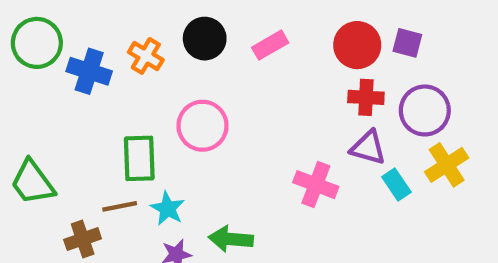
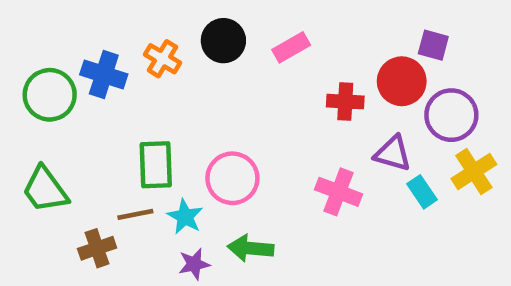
green circle: (37, 43) -> (50, 95), moved
red circle: (357, 45) -> (402, 81), moved
red cross: (366, 97) -> (345, 102), moved
pink circle: (202, 126) -> (232, 178), moved

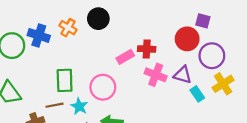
pink rectangle: (291, 47) -> (125, 57), moved
red cross: (345, 102) -> (147, 49), moved
pink cross: (339, 192) -> (156, 75), moved

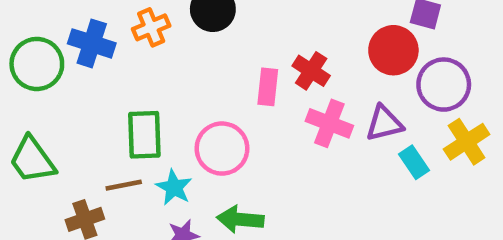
orange cross: (68, 28) -> (151, 27), turned 36
red cross: (147, 49) -> (311, 71), turned 30
pink rectangle: (125, 57) -> (268, 87), turned -54
purple triangle: (183, 75) -> (384, 123), turned -30

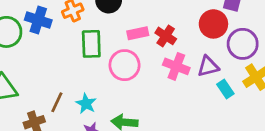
pink rectangle: (268, 87) -> (138, 33), moved, turned 72
green rectangle: (144, 135) -> (91, 44), moved
pink circle: (222, 149) -> (125, 65), moved
brown line: (124, 185) -> (57, 102), turned -54

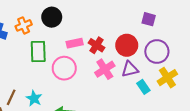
red circle: (213, 24) -> (127, 45), moved
pink cross: (176, 66) -> (105, 69), turned 36

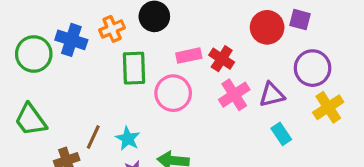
red circle: (127, 45) -> (267, 27), moved
cyan rectangle: (143, 87) -> (281, 134), moved

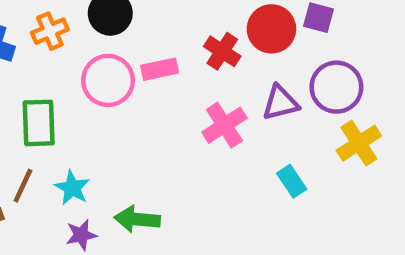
red cross: (222, 59) -> (222, 51), moved
green rectangle: (134, 68) -> (39, 123), moved
pink circle: (173, 93) -> (108, 80), moved
purple triangle: (272, 95) -> (280, 103), moved

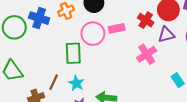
purple triangle: (280, 103) -> (166, 35), moved
green rectangle: (39, 123) -> (73, 53), moved

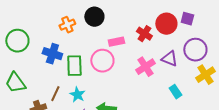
blue cross: (39, 18) -> (52, 54), moved
pink circle: (93, 34) -> (102, 61), moved
purple triangle: (166, 35) -> (169, 59), moved, turned 36

